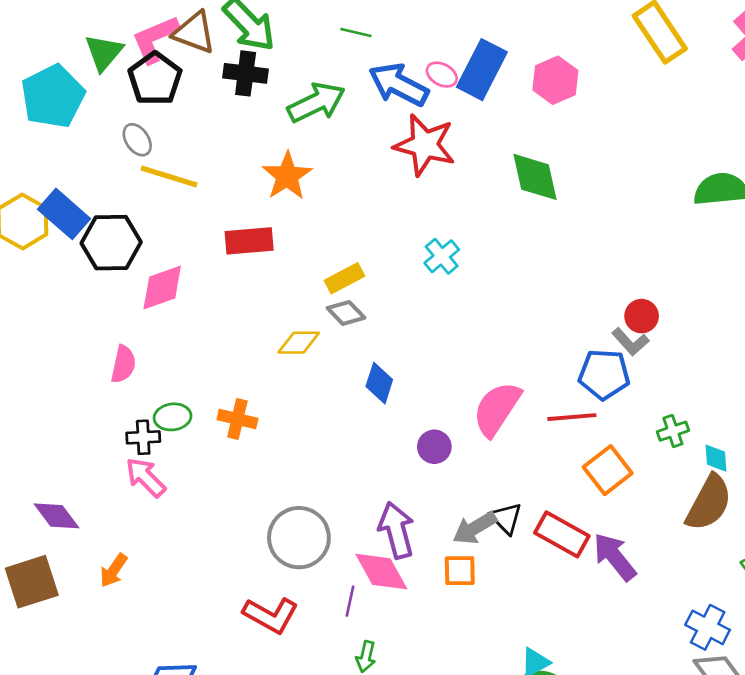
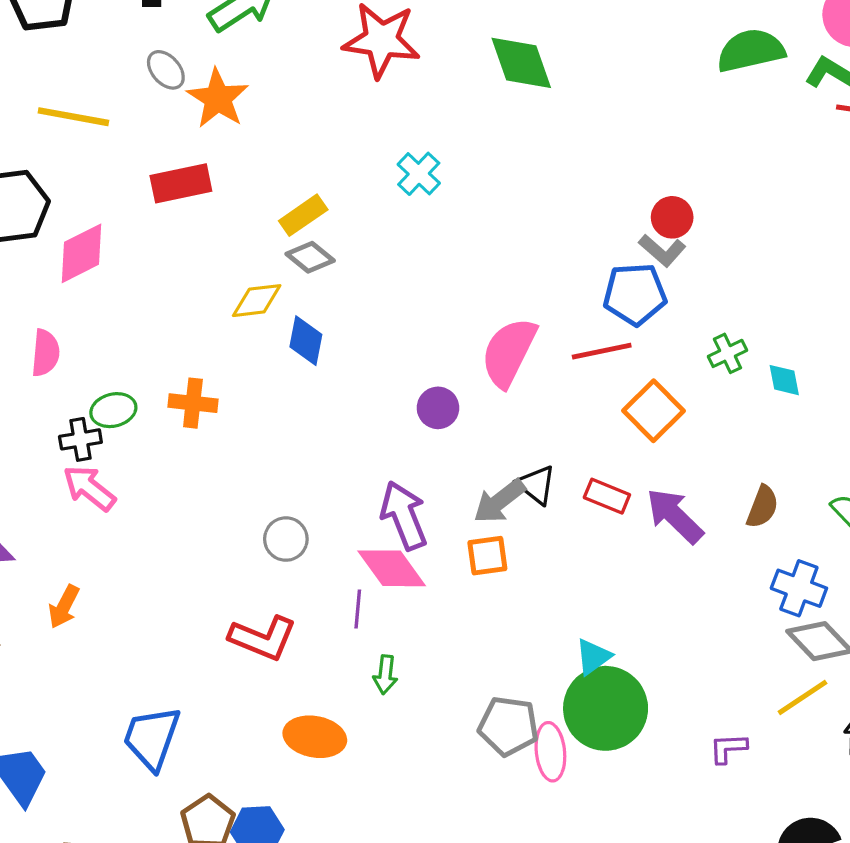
gray ellipse: (137, 140) -> (166, 70), moved
blue diamond: (379, 383) -> (306, 341), moved
brown semicircle: (709, 503) -> (762, 507), moved, size x0.6
red rectangle: (562, 534) -> (607, 496), size x0.7
gray circle: (299, 538) -> (286, 539), size x0.6

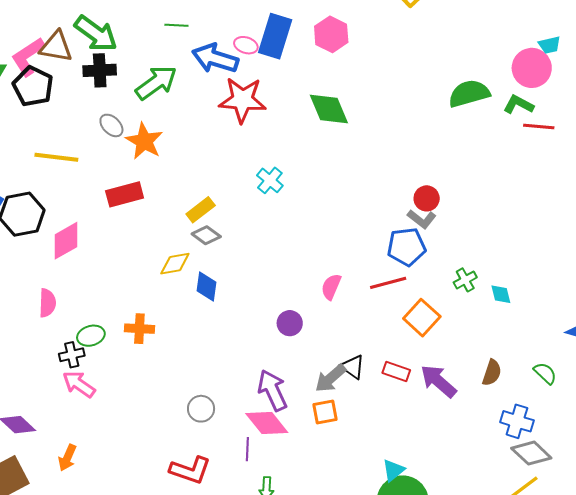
pink semicircle: (509, 352) -> (331, 287), size x0.6

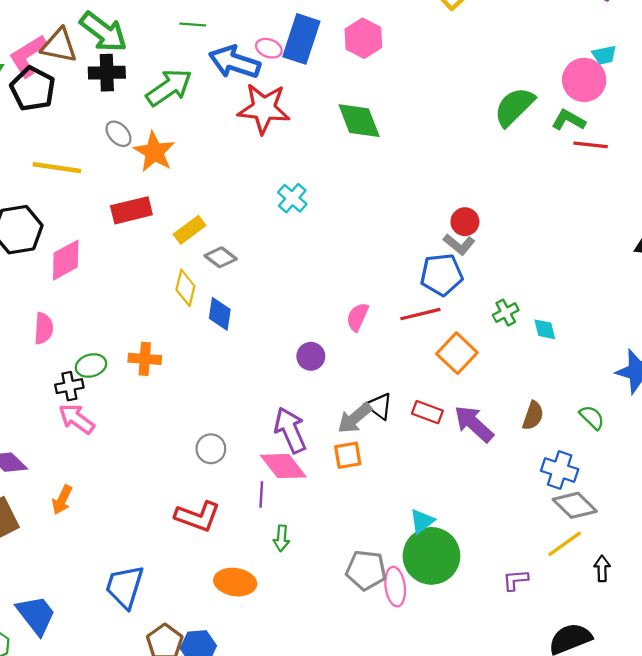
green semicircle: (469, 94) -> (514, 107), turned -30
yellow rectangle: (201, 210) -> (190, 230), moved
yellow diamond: (175, 264) -> (185, 288), turned -68

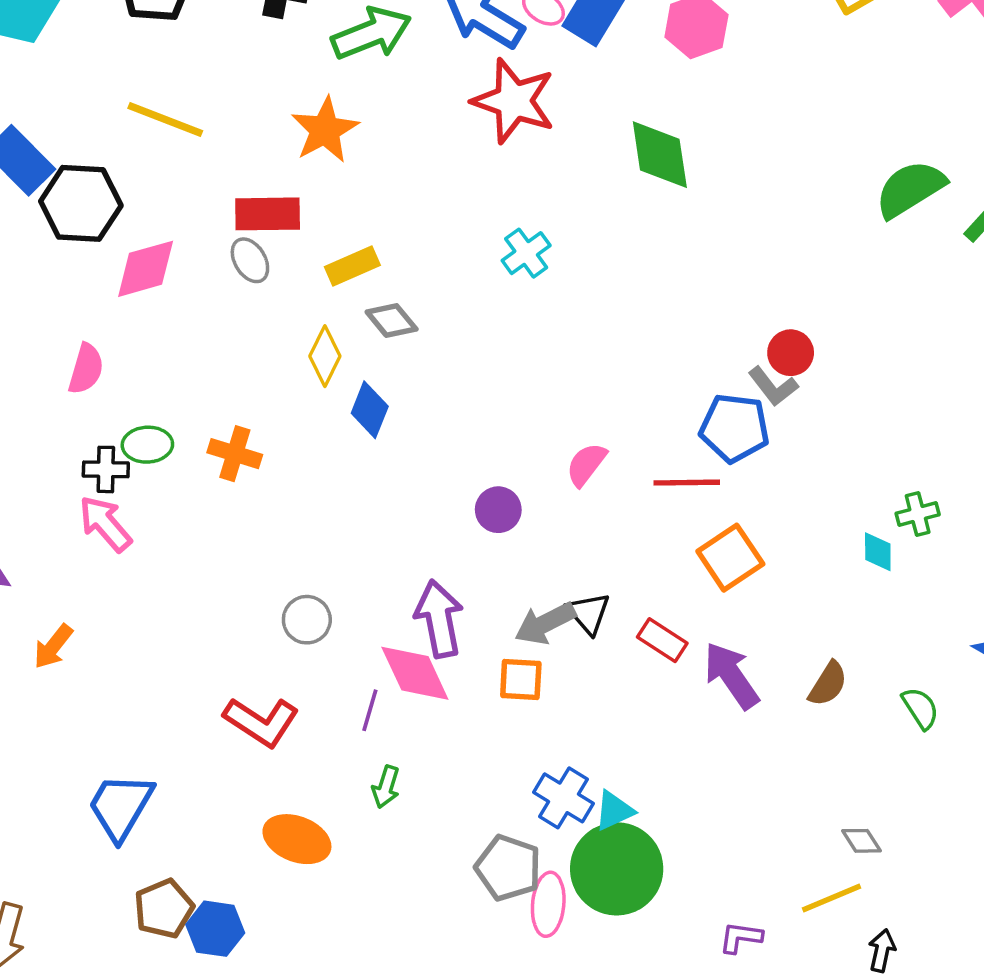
gray ellipse: (118, 134) -> (250, 260), moved
green cross: (506, 313) -> (918, 514), moved
blue cross: (560, 470) -> (564, 798), moved
gray diamond: (575, 505) -> (861, 841), size x0.6

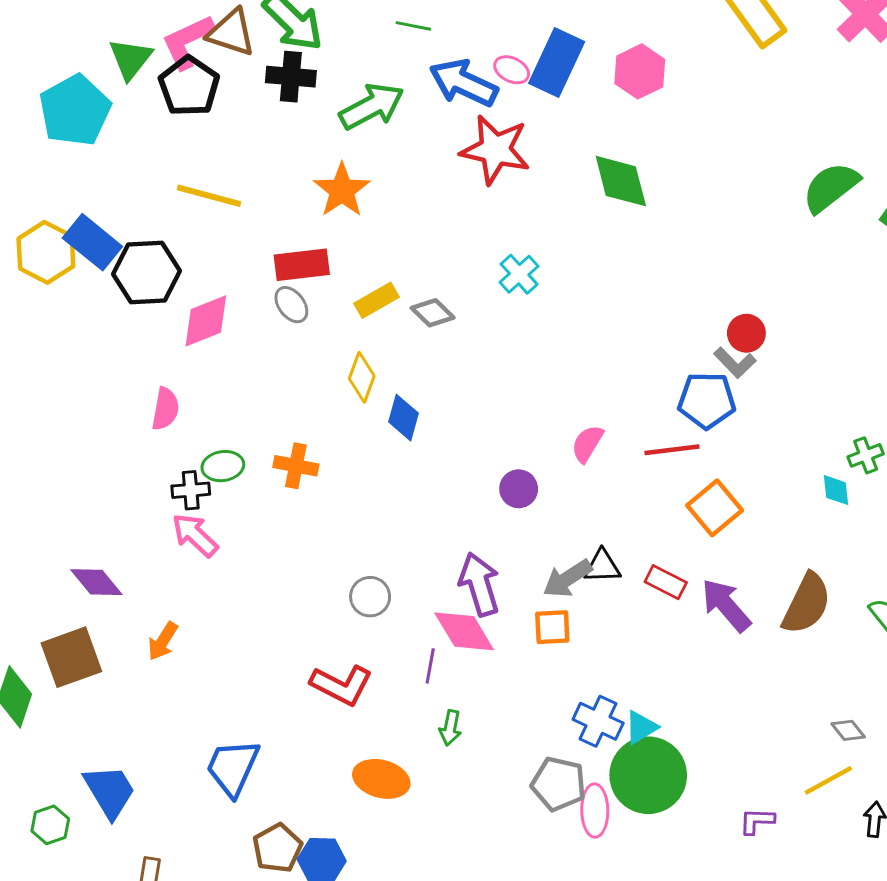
gray diamond: (392, 321) -> (433, 313), moved
black triangle: (588, 613) -> (602, 566), turned -45
brown semicircle: (828, 684) -> (807, 604), size x1.6

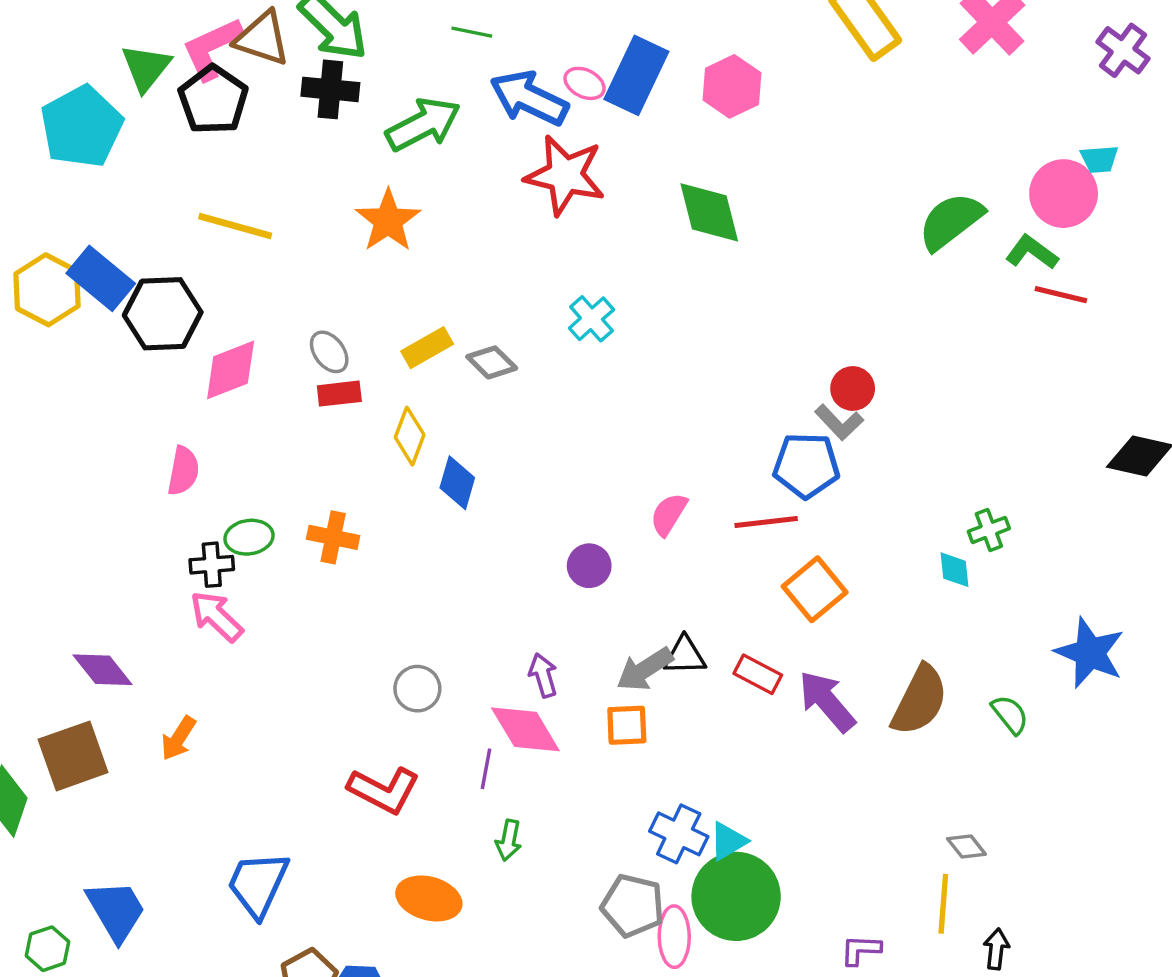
red rectangle: (302, 265) -> (339, 394), moved, size x0.7
purple arrow: (479, 584) -> (543, 675), size x0.6
yellow line: (828, 780) -> (943, 904), turned -57

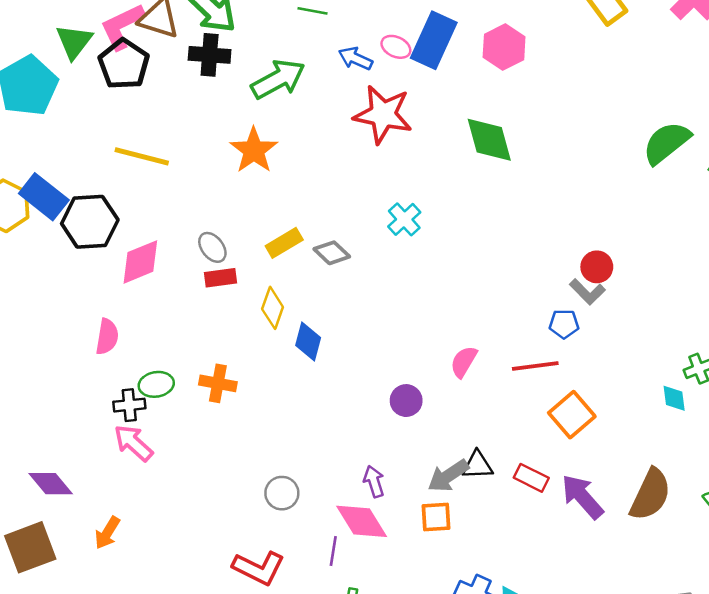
blue arrow: (529, 98) -> (355, 58), size x0.6
blue pentagon: (806, 465) -> (564, 324), size x0.6

